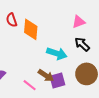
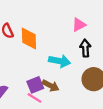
black arrow: (82, 44) -> (85, 48), turned 49
purple square: (57, 80) -> (35, 85), moved

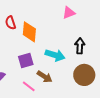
pink triangle: (79, 25) -> (69, 13), moved
purple square: (35, 85) -> (26, 61), moved

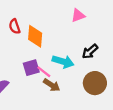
black arrow: (80, 46) -> (90, 51), turned -133
pink line: (29, 86) -> (44, 72), moved

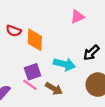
red semicircle: (15, 26) -> (14, 31), turned -48
pink line: (44, 72) -> (30, 85), moved

